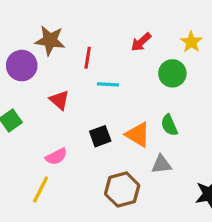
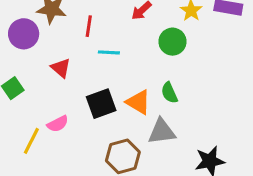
black square: (100, 136) -> (101, 104), size x1.4
gray triangle: (161, 164) -> (162, 132), size x1.4
yellow line: (41, 190) -> (31, 141), moved

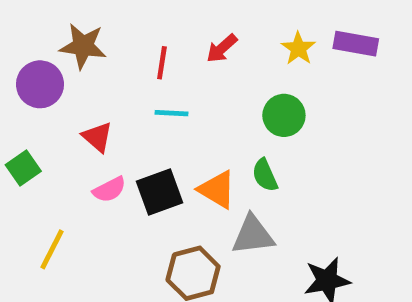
red line: (89, 26) -> (162, 63), moved
green circle: (172, 42) -> (284, 115), moved
pink semicircle: (58, 124) -> (109, 190), moved

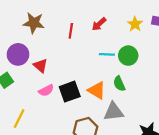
purple circle: (40, 84) -> (18, 54), moved
cyan line: (172, 113) -> (107, 54), moved

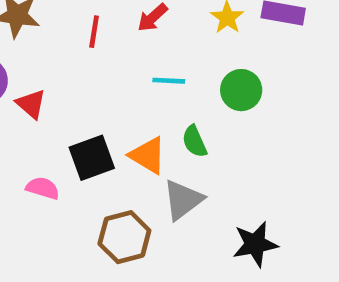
green circle: (128, 56) -> (241, 90), moved
pink semicircle: (46, 90) -> (43, 188), moved, turned -136
gray triangle: (114, 112) -> (183, 200), turned -30

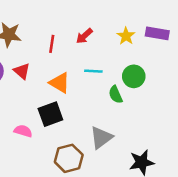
red triangle: (31, 104) -> (22, 71), moved
green semicircle: (194, 141) -> (116, 95), moved
orange triangle: (148, 155) -> (60, 83), moved

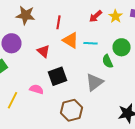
red arrow: (84, 36) -> (96, 16), moved
red triangle: (22, 71) -> (44, 51), moved
orange triangle: (60, 83) -> (70, 40), moved
gray triangle: (101, 138) -> (94, 82), moved

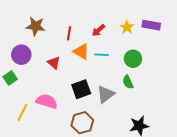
red arrow: (96, 16) -> (98, 30), moved
green semicircle: (108, 61) -> (128, 82), moved
black square: (58, 76) -> (81, 89), moved
pink semicircle: (36, 89) -> (47, 101), size x1.5

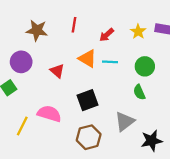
red line: (69, 33) -> (74, 25), moved
gray triangle: (106, 94) -> (125, 121), moved

